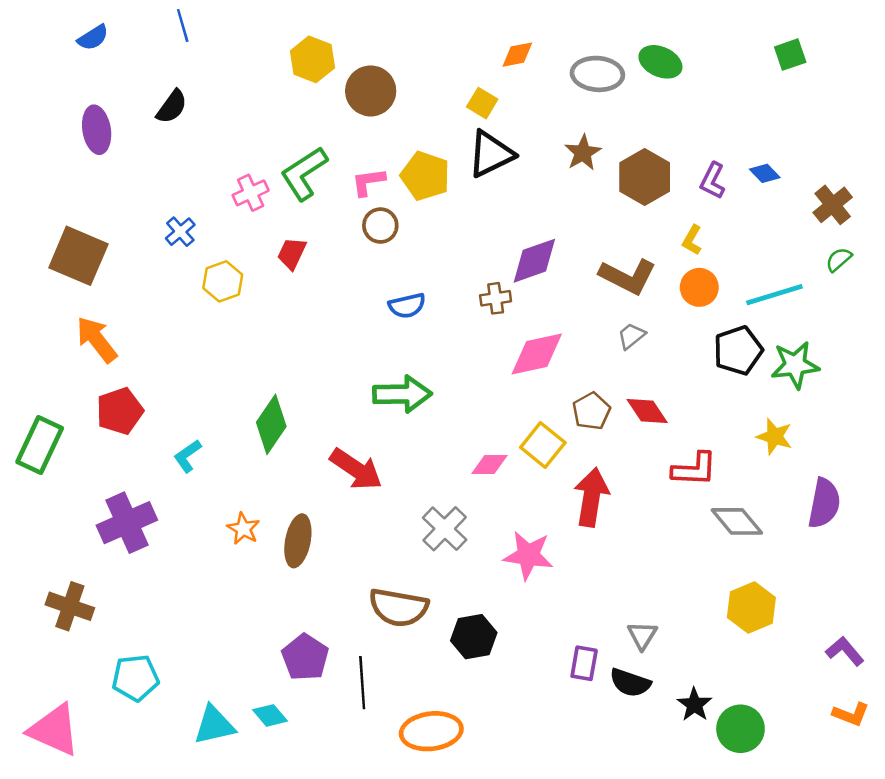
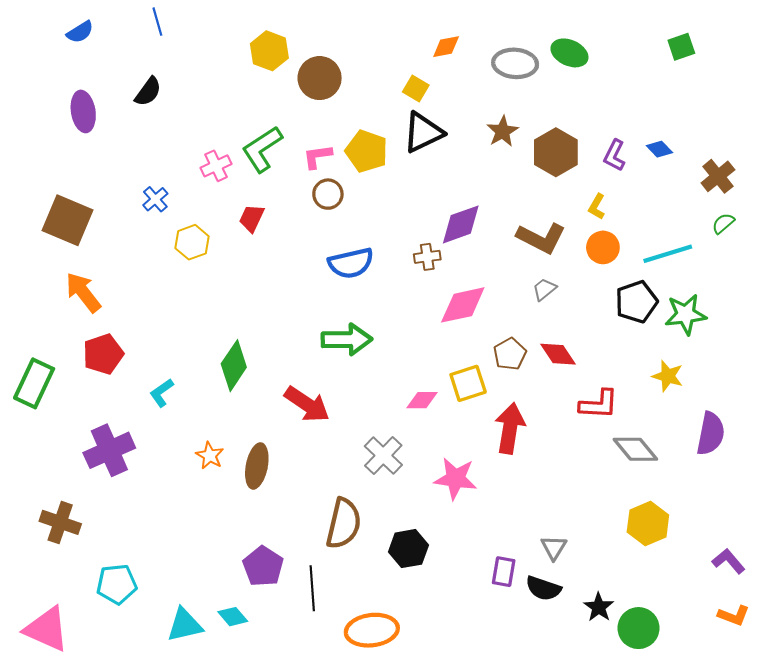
blue semicircle: (407, 306) -> (351, 263), size x1.4
yellow square: (543, 445) -> (468, 383), turned 33
brown semicircle: (399, 608) -> (344, 523), turned -87

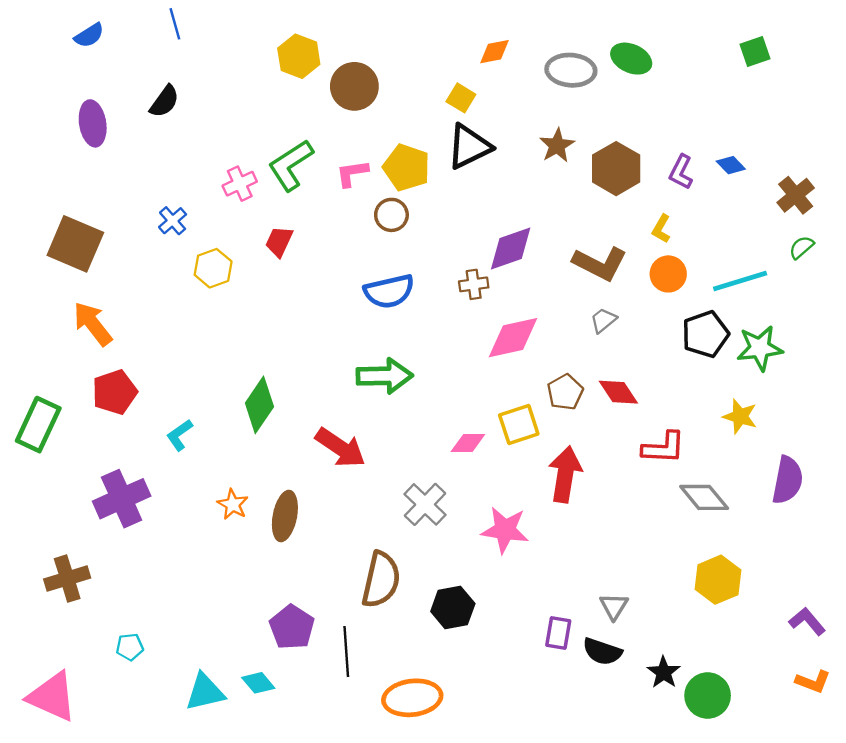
brown circle: (328, 194) -> (391, 215), moved
brown cross: (60, 522) -> (67, 579), turned -36
cyan pentagon: (117, 584) -> (130, 647), size x0.6

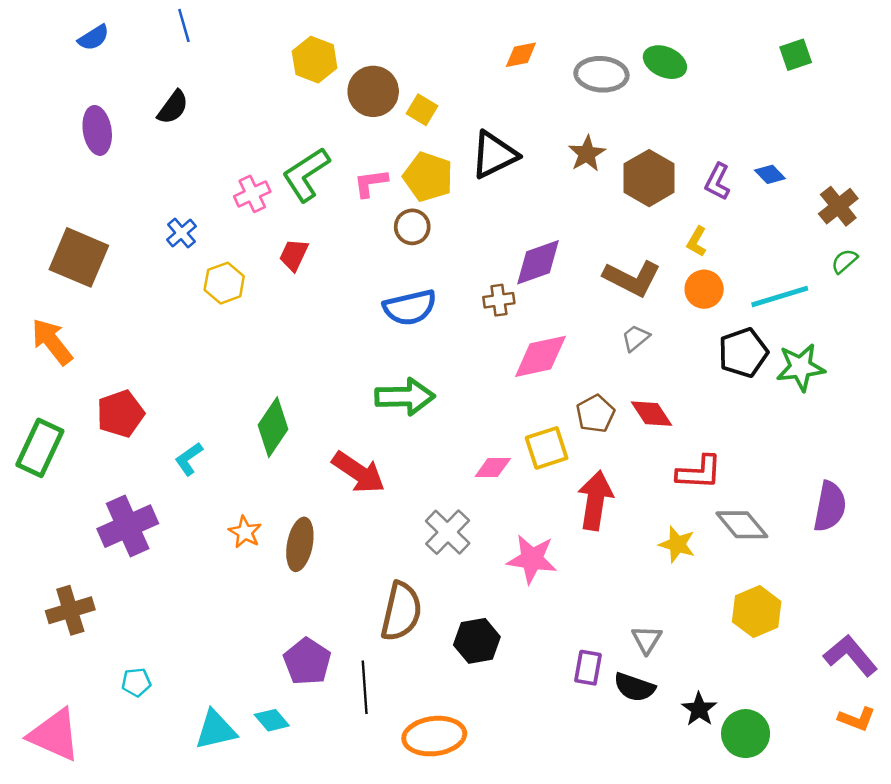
yellow square: (461, 98) -> (422, 110), moved
orange arrow: (93, 324) -> (52, 342), moved
yellow star: (740, 416) -> (677, 544), moved
purple L-shape: (807, 621) -> (851, 655), size x1.4

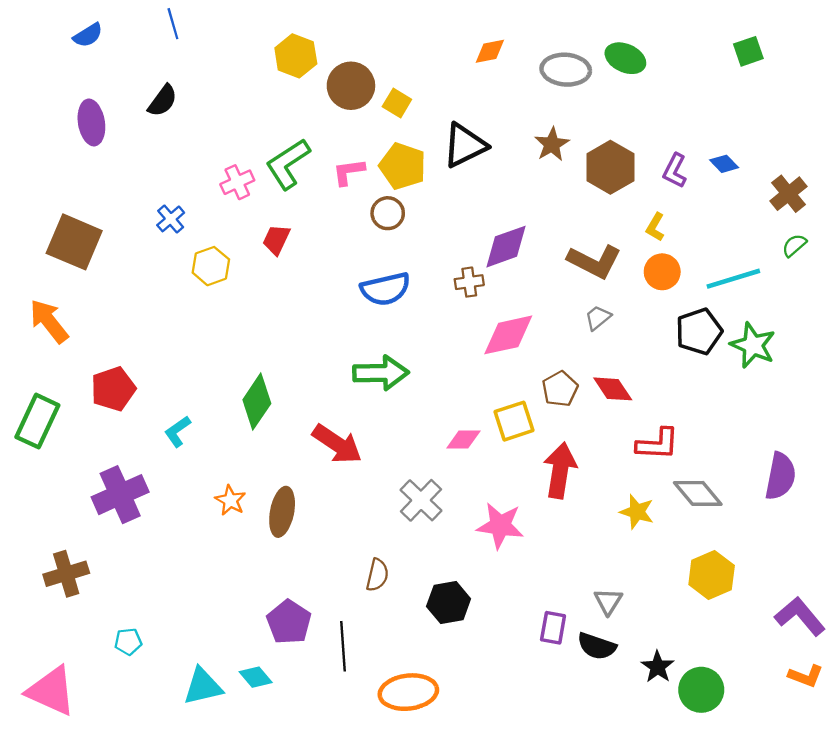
green star: (801, 367) -> (753, 345), turned 30
brown semicircle: (401, 612) -> (377, 575), size x0.6

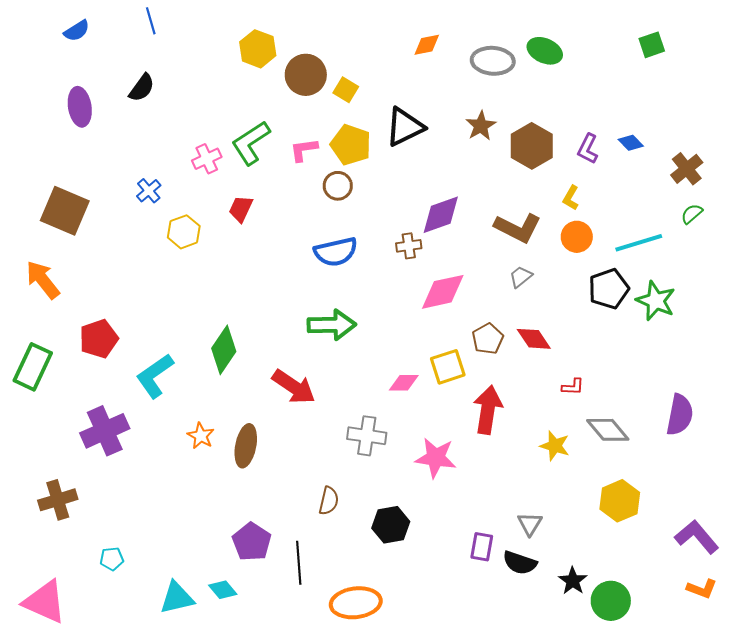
cyan L-shape: (178, 431) -> (155, 376), size x1.6
red L-shape: (658, 444) -> (573, 387), size x0.6
gray cross: (421, 500) -> (367, 436), turned -36

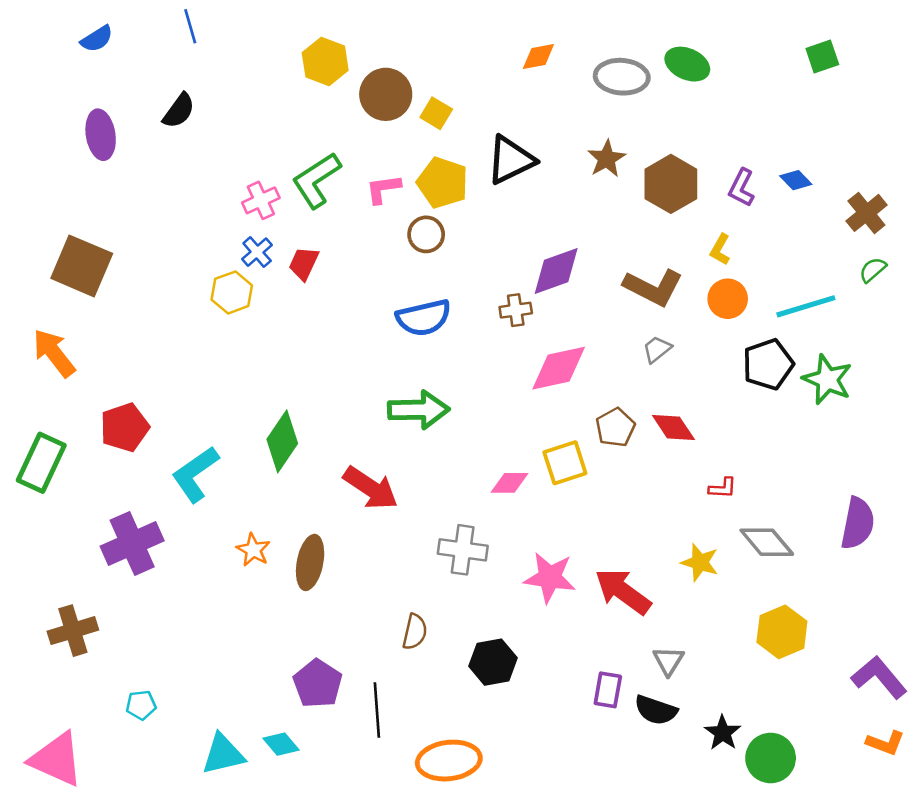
blue cross: (149, 191) -> (257, 252), moved
red arrow: (488, 410) -> (623, 591), moved, turned -63

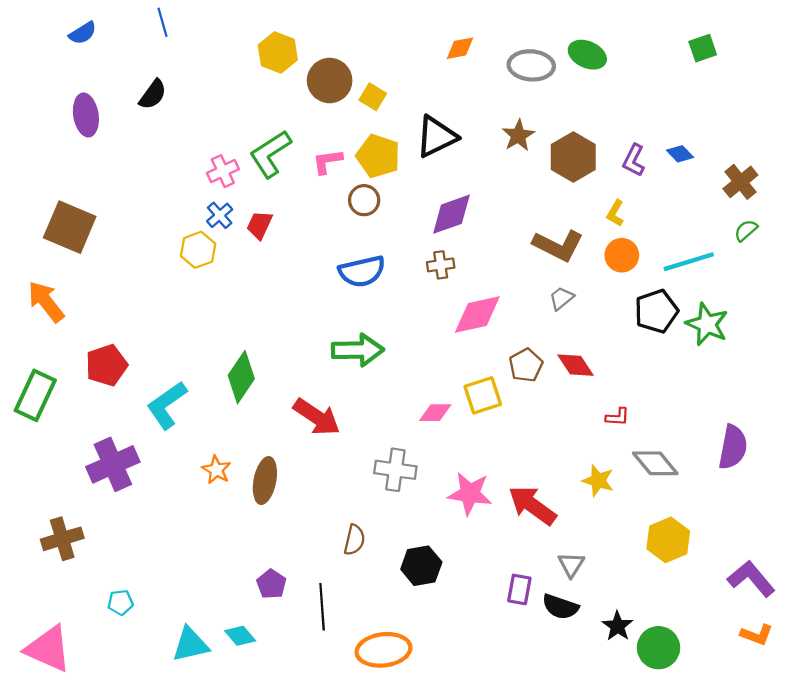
purple diamond: (556, 271) -> (451, 214), moved
purple pentagon: (318, 684) -> (271, 584), size x0.7

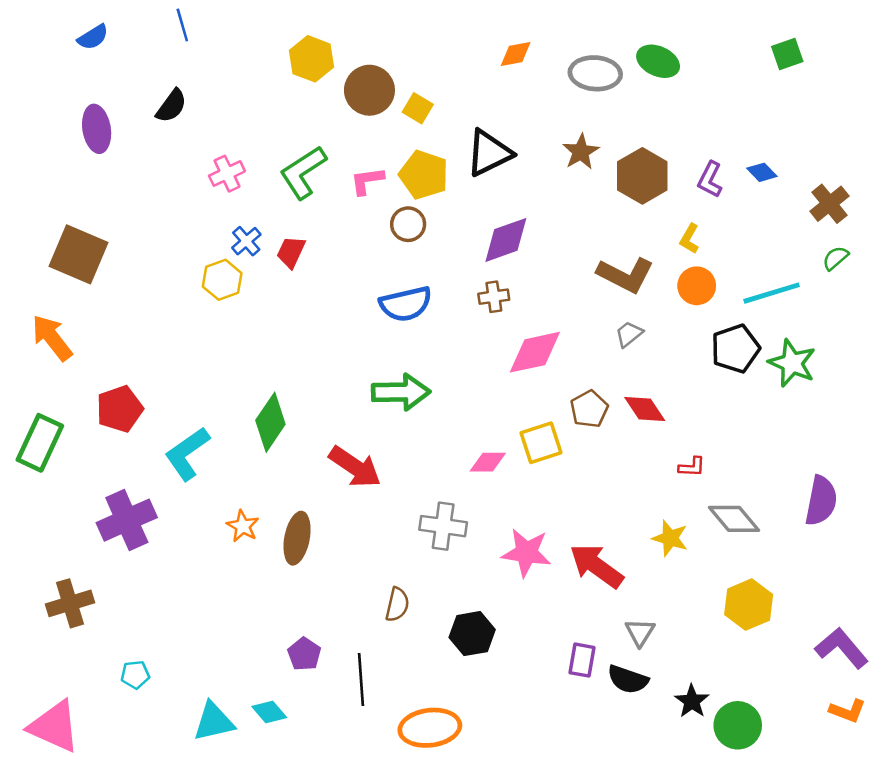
pink cross: (223, 171) -> (227, 174), moved

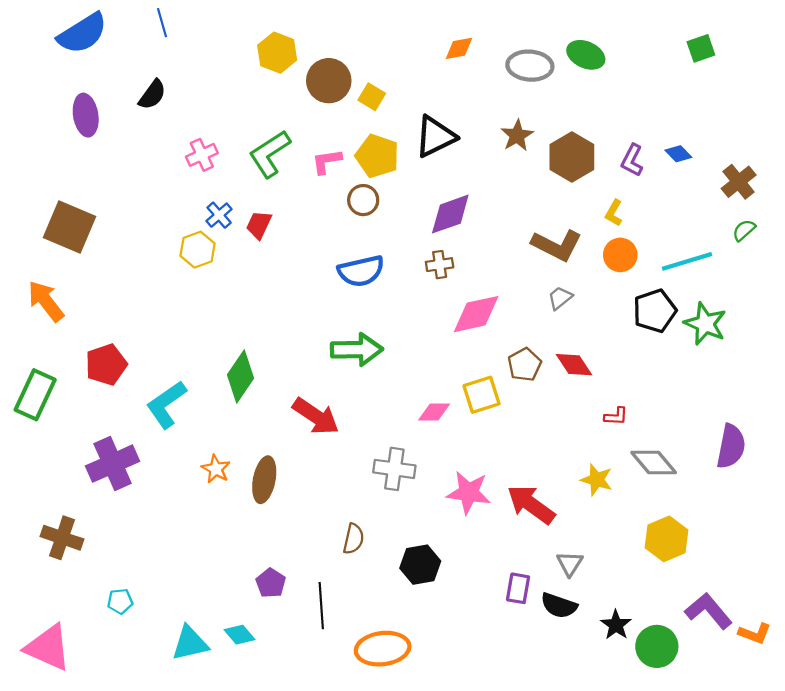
blue semicircle: (93, 37) -> (82, 33), size x1.8
brown cross: (70, 603) -> (62, 538), turned 36
purple L-shape: (842, 648) -> (708, 611), moved

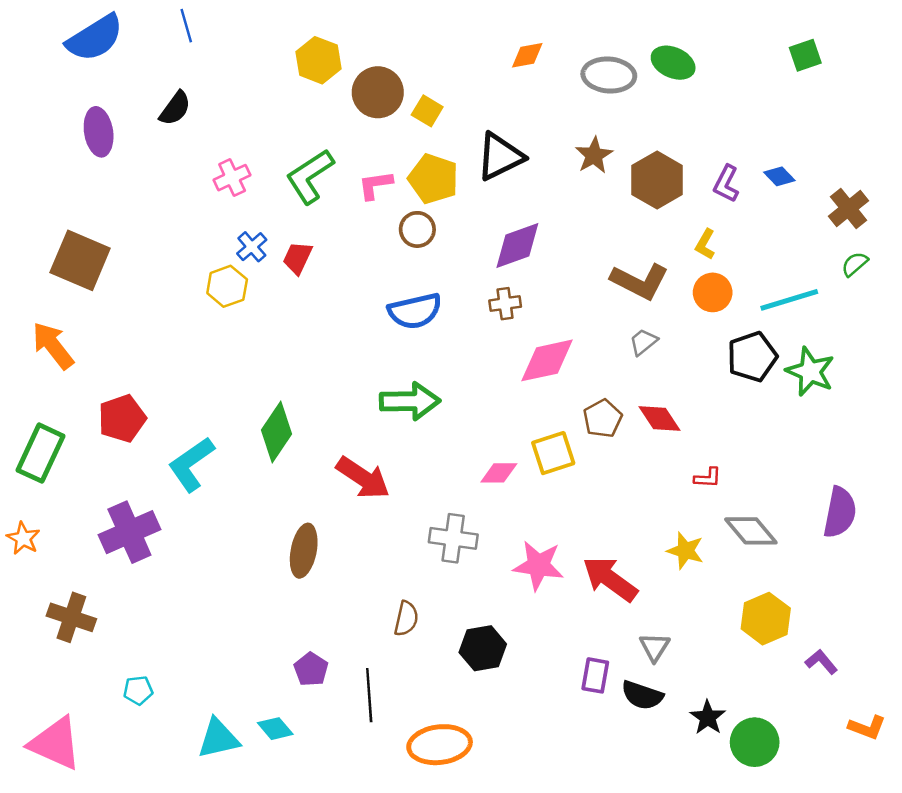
orange star: (216, 469) -> (23, 538), moved
purple L-shape: (708, 611) -> (821, 662), moved, size x0.6

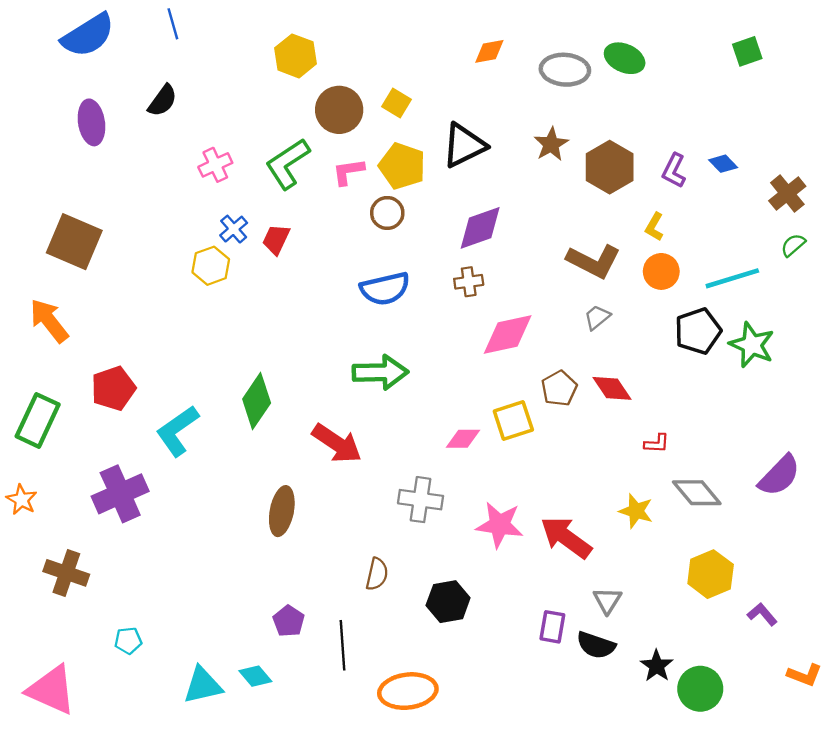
brown circle: (378, 92) -> (339, 110), moved
purple semicircle: (840, 512) -> (779, 476), turned 33

